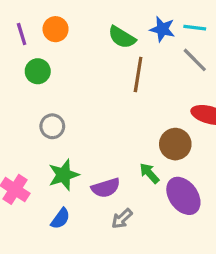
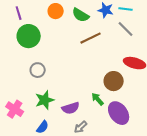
orange circle: (56, 29) -> (56, 11), moved
green circle: (38, 71) -> (29, 36), size x1.5
brown line: (138, 74) -> (91, 38), turned 55

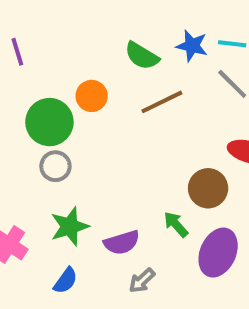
orange circle: (56, 11) -> (92, 96), moved
green circle: (29, 36) -> (49, 122), moved
purple ellipse: (119, 113) -> (218, 253), turned 60

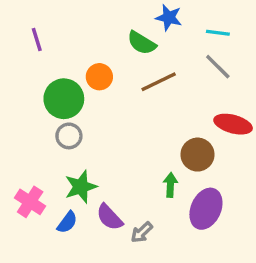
blue star: (192, 46) -> (169, 18), moved
green arrow: (176, 224) -> (170, 185), turned 45
purple semicircle: (122, 242) -> (110, 217), moved, turned 64
blue semicircle: (66, 281) -> (67, 222), moved

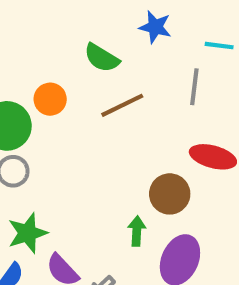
blue star: (169, 18) -> (155, 27), moved
cyan line: (218, 33) -> (219, 46), moved
gray line: (218, 67) -> (194, 87), turned 52

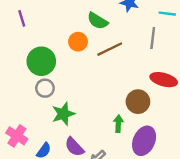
orange circle: (50, 99) -> (78, 42), moved
green star: (27, 233) -> (63, 114), moved

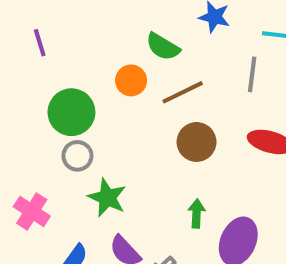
brown circle: (138, 102) -> (197, 142), moved
green star: (63, 114) -> (107, 198), turned -30
pink cross: (17, 136) -> (32, 211), moved

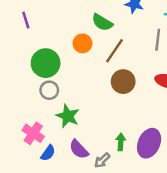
brown line: (183, 92) -> (115, 51), turned -30
pink cross: (32, 211) -> (33, 133), moved
green arrow: (197, 213) -> (121, 142), moved

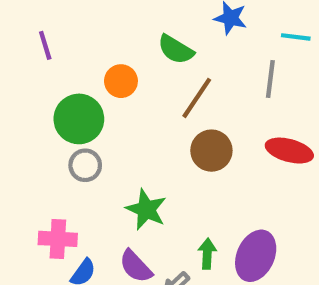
orange circle: (83, 43) -> (121, 81), moved
green star: (68, 116) -> (146, 209), moved
pink cross: (33, 133) -> (58, 239), turned -30

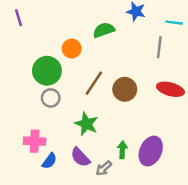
purple line: (45, 45) -> (19, 18), moved
green semicircle: (176, 50) -> (104, 30), turned 130
brown line: (197, 98) -> (94, 83), moved

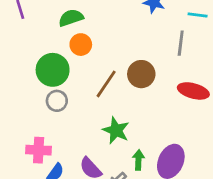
green semicircle: (104, 30) -> (71, 18), moved
brown circle: (125, 89) -> (141, 74), moved
green star: (86, 124) -> (116, 130), moved

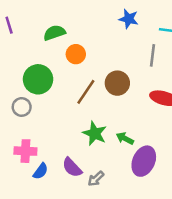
orange circle: (81, 45) -> (76, 54), moved
gray circle: (57, 101) -> (22, 107), moved
green arrow: (138, 160) -> (125, 138), moved, turned -66

